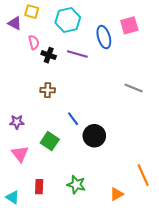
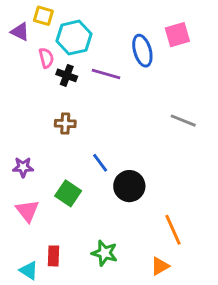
cyan hexagon: (68, 20) -> (74, 38), moved
orange line: (143, 175) -> (173, 230), moved
cyan triangle: (13, 197) -> (29, 270), moved

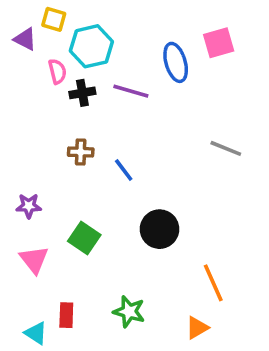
black cross: (67, 75) -> (82, 93), turned -30
blue line: (100, 163) -> (124, 170), moved

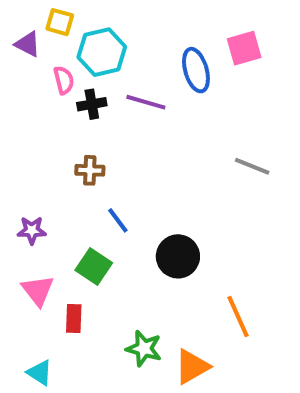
blue line: (124, 170) -> (118, 220), moved
red rectangle: (66, 315) -> (74, 319), moved
orange triangle: (197, 328) -> (192, 367), moved, size x1.4

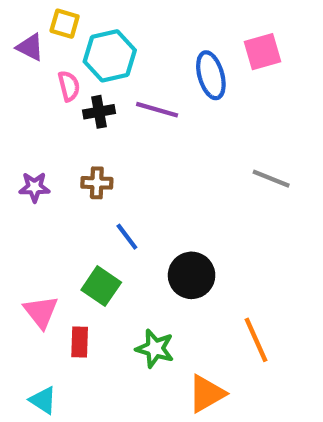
purple star: (32, 230) -> (34, 187), moved
green star: (144, 349) -> (155, 349), moved

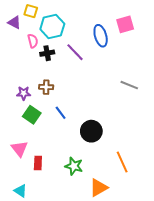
purple line: (157, 110) -> (75, 52), turned 30
purple star: (34, 187) -> (24, 93), moved
green square: (101, 286) -> (32, 115), moved

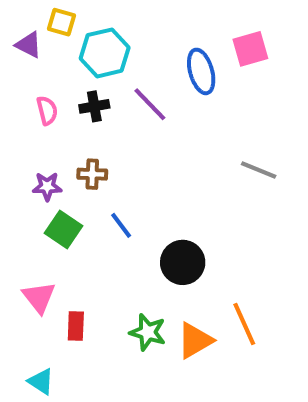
pink semicircle: (33, 41) -> (47, 110), moved
orange triangle: (99, 188) -> (195, 340), moved

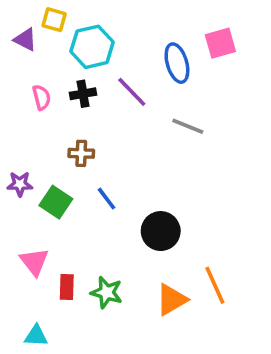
gray line: (259, 170) -> (188, 126), moved
purple star: (47, 186) -> (20, 184), moved
green star: (148, 332) -> (107, 292), moved
cyan triangle: (41, 382) -> (36, 336), turned -30

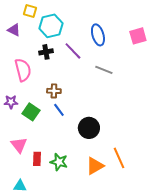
purple triangle: (25, 40) -> (14, 30), moved
pink square: (220, 43) -> (138, 36), moved
pink semicircle: (41, 97) -> (23, 70), moved, size x1.6
brown cross: (81, 153) -> (54, 91), moved

